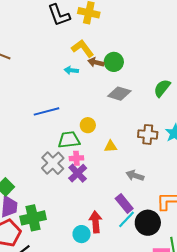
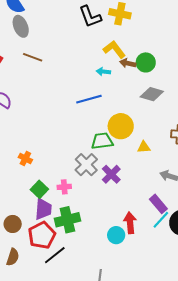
blue line: (47, 111) -> (89, 99), moved
yellow circle: (88, 125) -> (121, 126), size x1.6
pink cross: (76, 158) -> (64, 187), moved

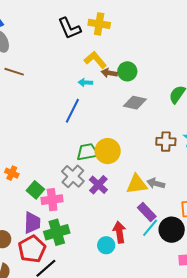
blue line: (89, 99) -> (72, 111), turned -45
yellow circle: (121, 126) -> (108, 151), moved
yellow triangle: (144, 147) -> (137, 184), moved, size x1.6
pink cross: (64, 187) -> (52, 200), size x1.5
green square: (39, 189) -> (35, 190), moved

